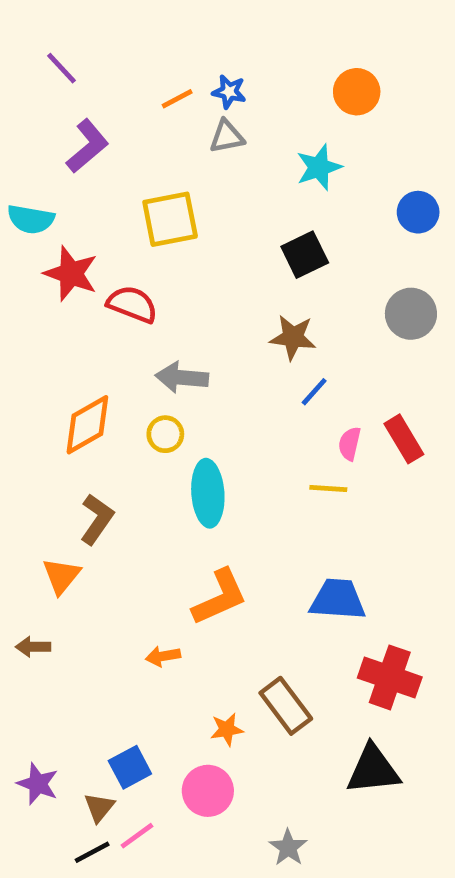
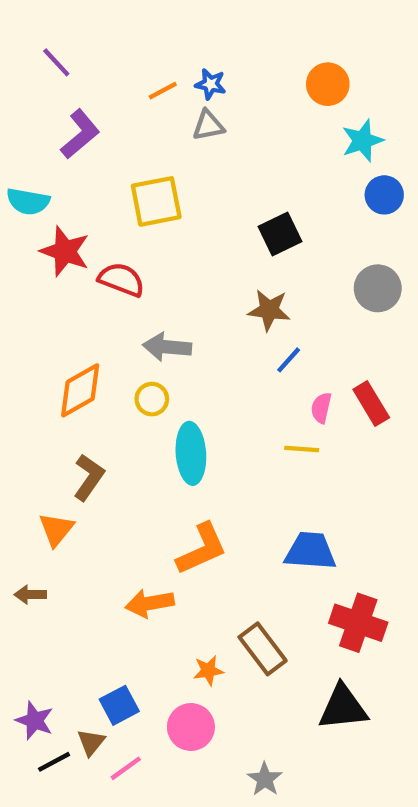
cyan star: (319, 167) -> (363, 141), moved
orange arrow: (163, 656) -> (150, 603), size x1.5
black line: (92, 852) -> (54, 762), moved

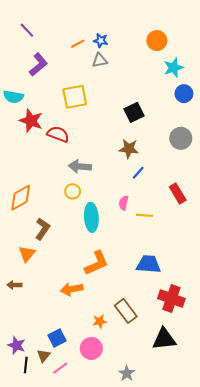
orange diamond: (80, 390) -> (21, 198), moved
pink semicircle: (321, 408) -> (124, 203), moved
black line: (54, 762) -> (26, 365), turned -56

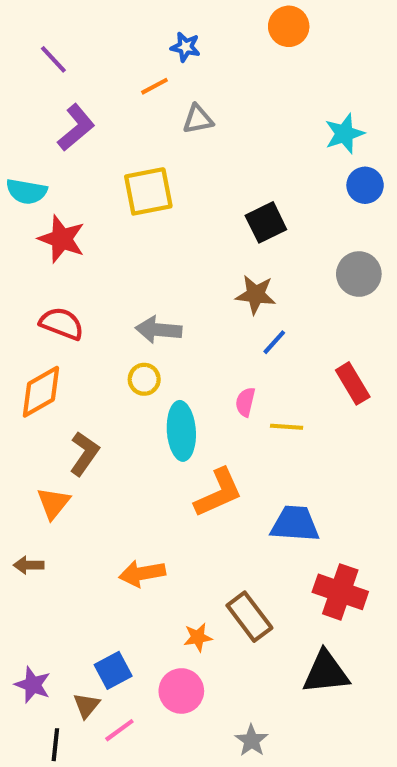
blue star: (101, 41) -> (185, 47), moved
orange circle: (157, 41) -> (289, 26), moved
red semicircle: (58, 134) -> (62, 324), moved
orange L-shape: (97, 263) -> (218, 493), moved
black line: (26, 365) -> (55, 745), moved

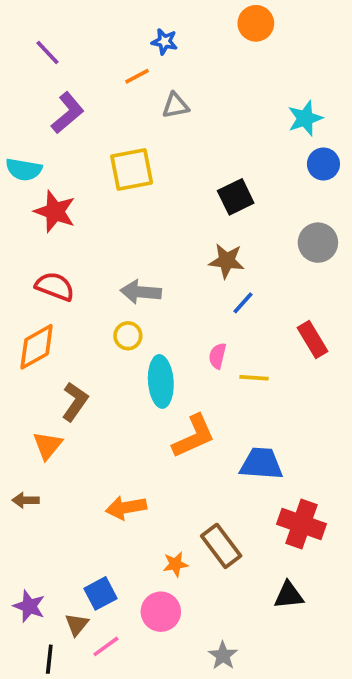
black triangle: (326, 672) -> (289, 595), size x0.7

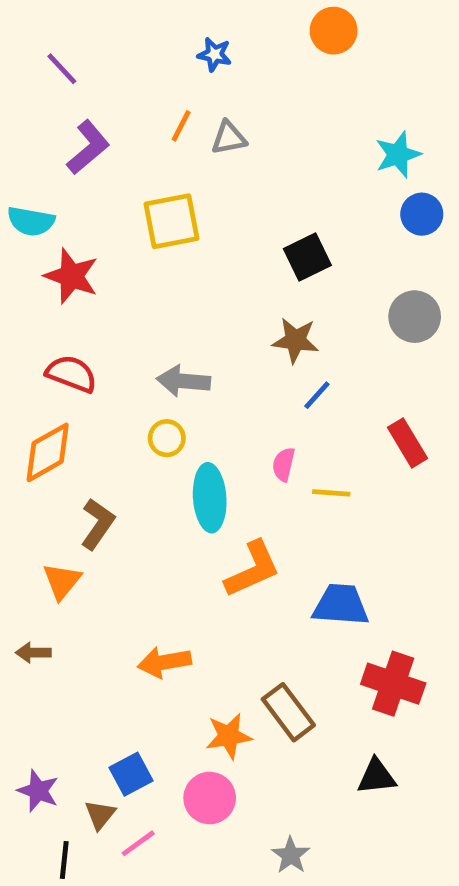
orange line: (137, 76) -> (181, 126), moved, turned -35
orange star: (175, 564) -> (229, 736), size x1.4

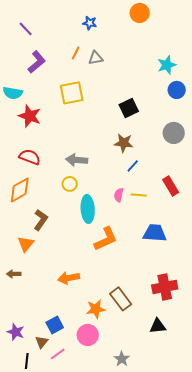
yellow line: (331, 493) -> (139, 195), moved
blue trapezoid: (341, 605) -> (155, 233), moved
red cross: (393, 684) -> (165, 287), turned -30

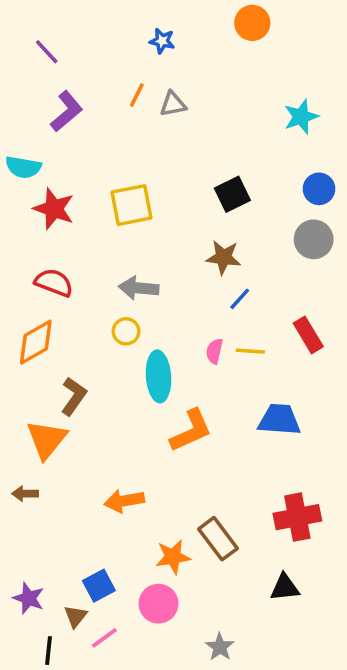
blue circle: (177, 90) -> (319, 189), moved
yellow square: (72, 93) -> (131, 205), moved
orange triangle: (26, 244) -> (47, 440), size x1.4

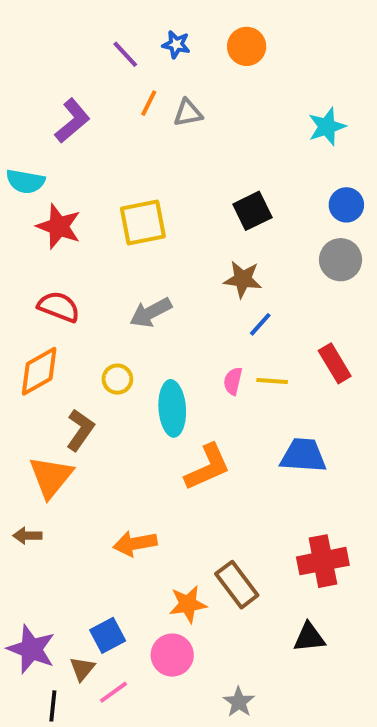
orange circle: (252, 23) -> (247, 46), moved
purple line: (47, 52) -> (125, 54), moved
gray arrow: (139, 288) -> (151, 313), turned -33
yellow circle: (126, 331) -> (117, 379), moved
purple star: (29, 598) -> (31, 649), size x1.4

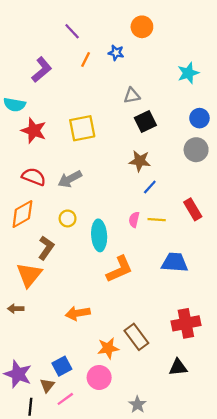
blue star: (176, 44) -> (116, 53), moved
gray triangle: (188, 113) -> (132, 96), moved
gray arrow: (151, 313) -> (70, 179), moved

